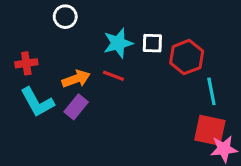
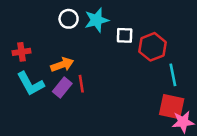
white circle: (65, 17) -> (69, 19), moved
cyan star: (118, 43) -> (97, 20), moved
red line: (113, 76) -> (81, 84), moved, turned 60

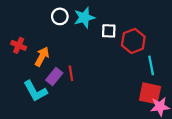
red cross: (22, 52) -> (19, 45), turned 32
orange arrow: (62, 65) -> (42, 57), moved, turned -42
cyan L-shape: (30, 84) -> (35, 91), moved

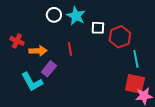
cyan star: (84, 18) -> (76, 16), turned -30
orange arrow: (42, 57) -> (38, 51), turned 60
red line: (71, 73) -> (70, 49), moved

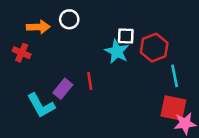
cyan star: (76, 16) -> (117, 51), moved
red line: (70, 49) -> (90, 81), moved
orange arrow: (38, 51) -> (38, 27), moved

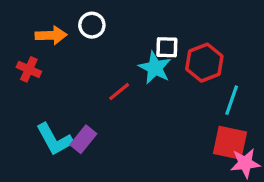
cyan line: (175, 76) -> (232, 100), turned 30
red line: (90, 81) -> (119, 92), moved, turned 60
purple rectangle: (63, 89) -> (83, 139), moved

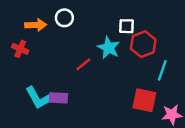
white square: (167, 47) -> (126, 26), moved
purple rectangle: (83, 139) -> (58, 98), turned 54
red square: (230, 143) -> (144, 100), moved

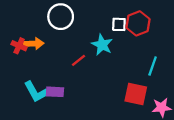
white circle: (64, 18) -> (61, 17), size x1.5
orange arrow: (36, 25) -> (34, 44), moved
red hexagon: (143, 44) -> (138, 23), moved

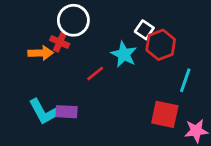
red hexagon: (138, 23) -> (161, 45), moved
white square: (119, 24) -> (144, 30), turned 32
red cross: (19, 46) -> (60, 42), moved

